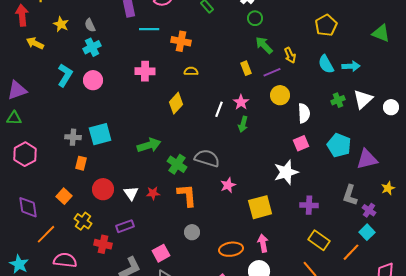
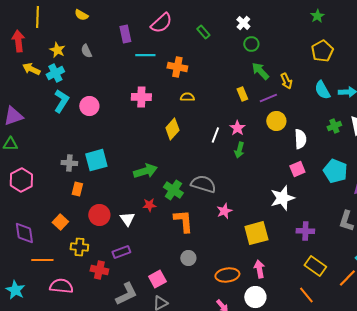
cyan cross: (92, 47) -> (55, 73), moved
red star: (153, 193) -> (149, 205), moved
yellow cross: (83, 221) -> (79, 247), turned -30
orange line: (46, 234) -> (42, 260), turned 45

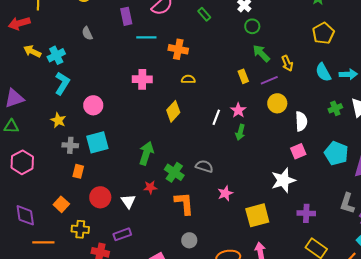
red arrow: (18, 41) -> (19, 23), turned -100
yellow star: (57, 50) -> (58, 120), moved
pink circle: (89, 106) -> (93, 105), moved
green arrow: (145, 171) -> (146, 153), turned -55
gray semicircle: (203, 184) -> (204, 166), size x0.7

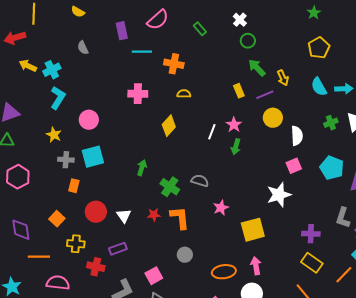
green arrow: (146, 153) -> (142, 168), size x0.7
red star: (150, 187) -> (154, 215), moved
purple cross: (306, 213) -> (311, 234), moved

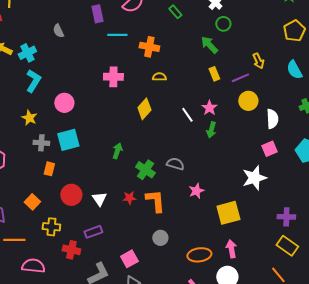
green arrow: (257, 68) -> (209, 45), moved
white line: (212, 132) -> (187, 115), turned -56

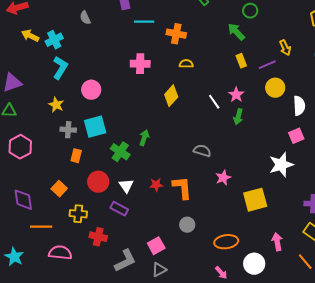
green cross: (145, 170) -> (120, 152), moved
purple rectangle: (93, 232) -> (119, 209), moved, turned 48
pink arrow: (231, 249) -> (277, 242), moved

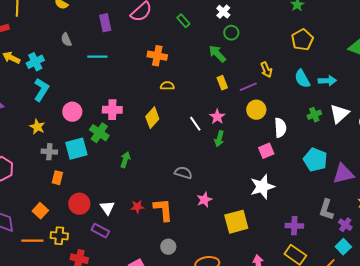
cyan line: (144, 22) -> (97, 57), moved
pink cross: (140, 64) -> (112, 110), moved
pink square: (296, 136) -> (266, 151), moved
green cross: (120, 152) -> (99, 133), moved
orange line: (41, 227) -> (32, 241), moved

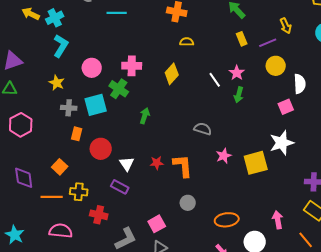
red circle: (79, 204) -> (101, 149), moved
yellow square: (236, 222) -> (256, 163), moved

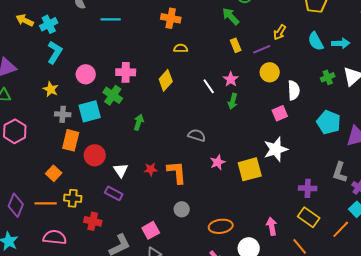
yellow arrow: (286, 26) -> (280, 32), turned 56
orange rectangle: (77, 134) -> (71, 140), size x1.5
purple diamond: (24, 178) -> (16, 205), moved, turned 30

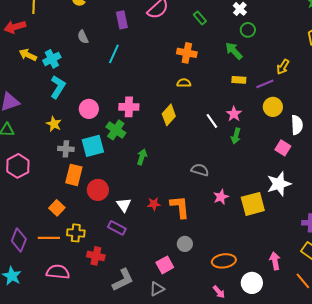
orange cross: (171, 18) -> (187, 53), moved
cyan line: (111, 19) -> (114, 54), turned -66
yellow rectangle: (236, 45) -> (239, 80), turned -64
pink square: (280, 113) -> (283, 148), turned -35
pink square: (151, 230) -> (165, 265), moved

